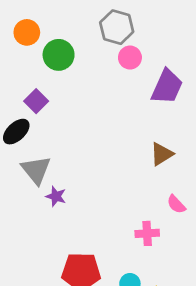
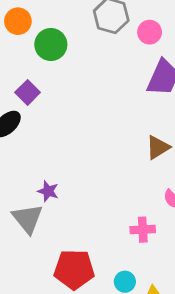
pink circle: (130, 58) -> (150, 32), moved
gray triangle: (36, 170) -> (28, 219), moved

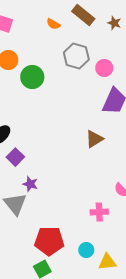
purple square: (28, 92) -> (15, 157), moved
brown triangle: (158, 147) -> (94, 139), moved

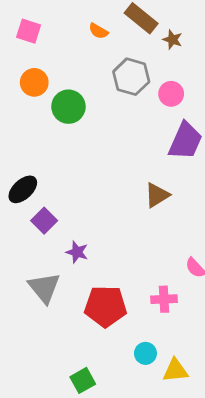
brown star: (114, 23) -> (173, 40), moved
purple star: (30, 184) -> (77, 252), moved
red pentagon: (49, 241) -> (106, 306), moved

